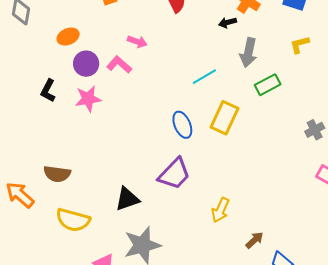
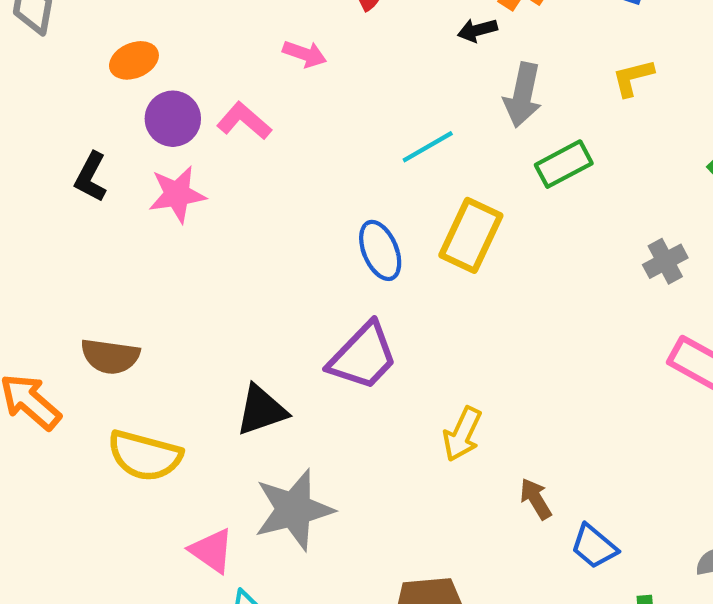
pink arrow: (137, 42) -> (305, 54), moved
brown arrow: (255, 240) -> (536, 499), turned -78

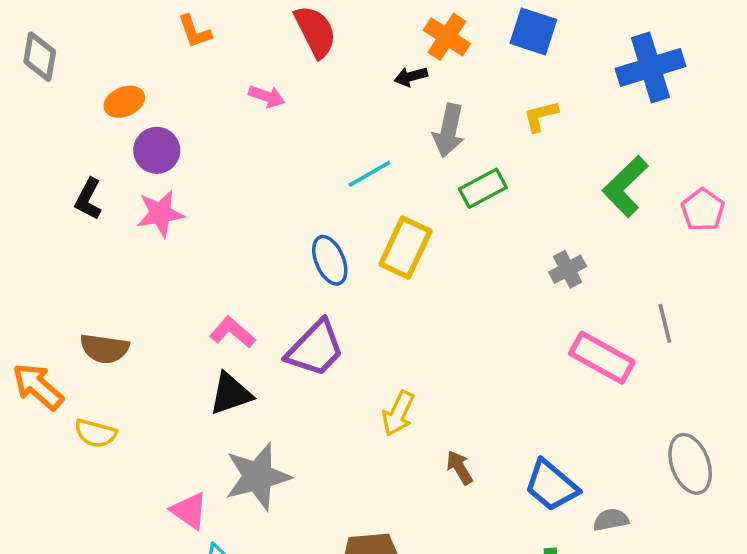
pink L-shape: (244, 121) -> (232, 332), moved
yellow semicircle: (145, 456) -> (96, 433), moved, size x0.7
blue trapezoid: (594, 546) -> (551, 486), moved, size x1.4

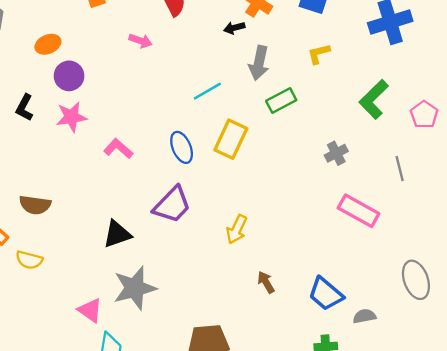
gray line: (665, 323) -> (400, 168), moved
pink L-shape: (232, 332) -> (118, 149), moved
yellow arrow: (398, 413) -> (237, 229), moved

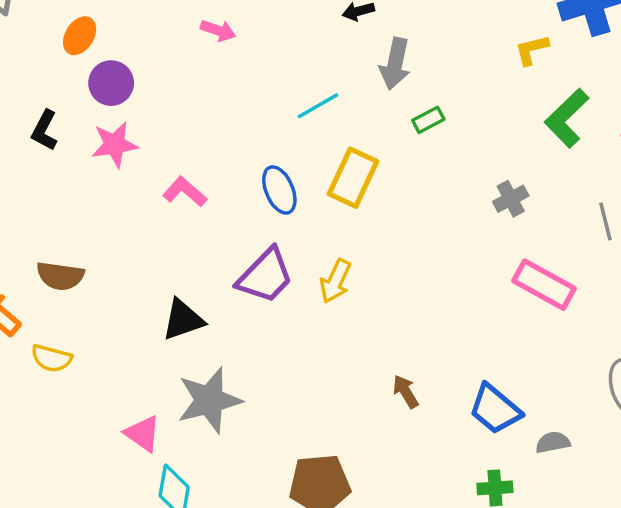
orange ellipse: (48, 44) -> (80, 36), turned -35
yellow L-shape: (319, 54) -> (532, 50), moved
green rectangle: (281, 101) -> (428, 120), size x0.7
yellow arrow: (237, 229) -> (335, 281), moved

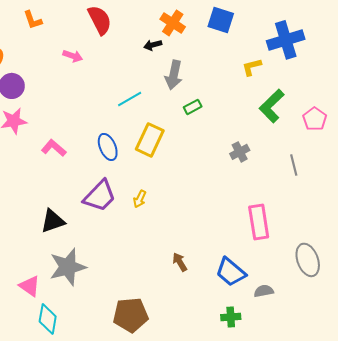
yellow arrow: (335, 281) -> (140, 199), size x0.7
pink rectangle: (544, 285) -> (259, 222), moved, turned 52

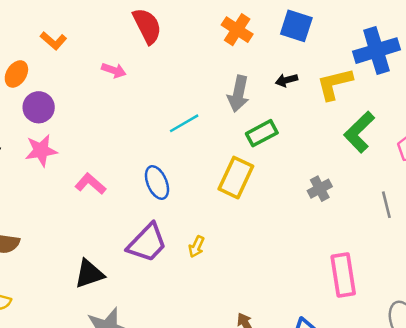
orange L-shape: (33, 20) -> (53, 41), moved, turned -30
black arrow: (153, 45) -> (286, 80), moved
yellow L-shape: (252, 67) -> (335, 84), size x1.5
green rectangle: (193, 107) -> (262, 133), size x1.4
yellow rectangle: (150, 140) -> (236, 178), moved

